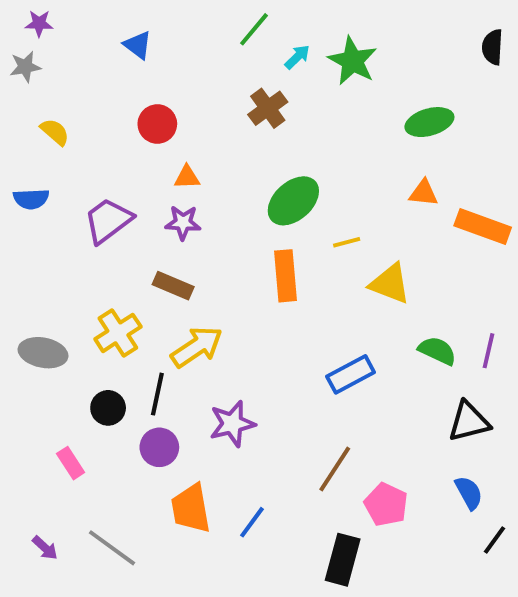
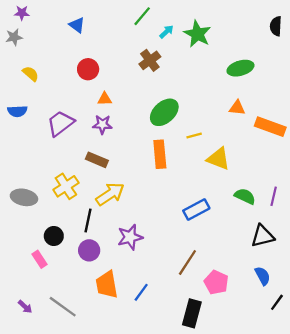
black circle: (108, 408) -> (54, 236), moved

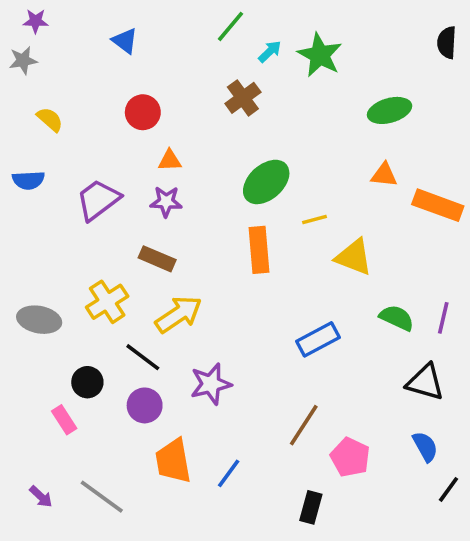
black line: (88, 221) -> (143, 357), turned -65
black triangle: (263, 236) -> (425, 382), turned 30
black rectangle: (192, 313) -> (311, 507), size x0.7

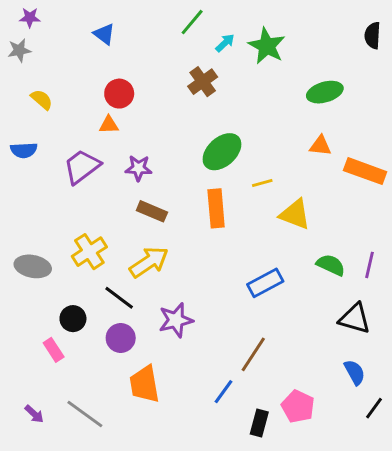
orange triangle: (170, 161) -> (109, 125), moved
brown rectangle: (157, 259) -> (152, 211), moved
pink pentagon: (350, 457) -> (298, 407), moved
blue line: (229, 473) -> (223, 392), moved

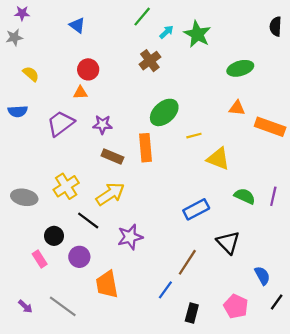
orange rectangle: (216, 208) -> (145, 148), moved
black triangle: (355, 319) -> (228, 242), moved, turned 30
purple circle: (121, 338) -> (79, 257), moved
pink pentagon: (298, 407) -> (236, 306), moved

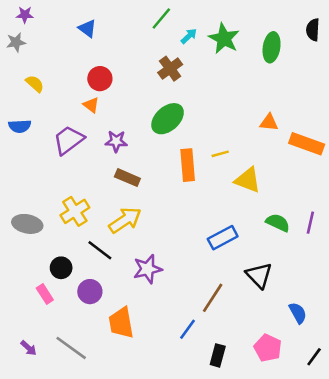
green ellipse: (240, 68) -> (272, 47), moved, turned -65
orange triangle: (80, 93) -> (91, 105), turned 40
green ellipse: (164, 112) -> (168, 119), moved
orange rectangle: (145, 148) -> (188, 165), moved
black line: (277, 302) -> (314, 357), moved

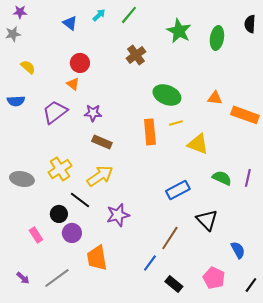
cyan arrow: (189, 36) -> (99, 15), moved
green ellipse: (168, 119) -> (167, 95), moved, turned 64
black circle: (61, 268) -> (59, 214), moved
gray line: (71, 348) -> (57, 278), turned -72
black rectangle: (218, 355) -> (174, 284), turned -66

